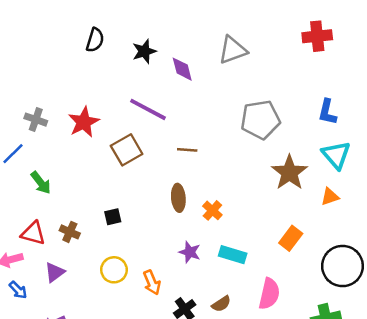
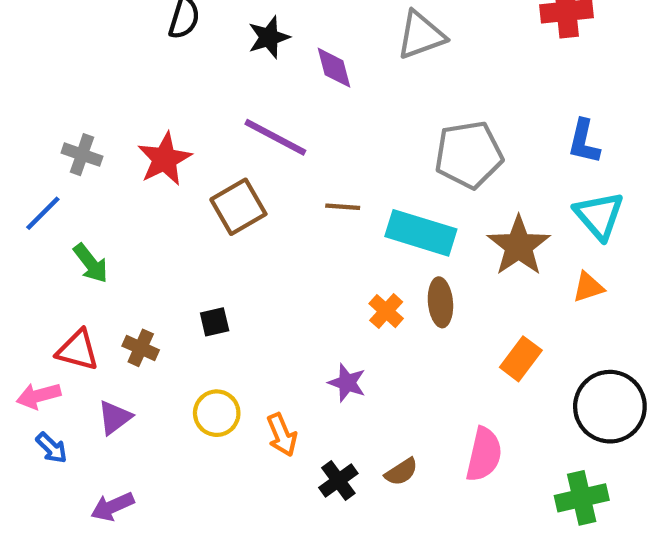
brown ellipse: (178, 198) -> (440, 302), moved
cyan rectangle: (233, 255) -> (421, 233), moved, size x1.4

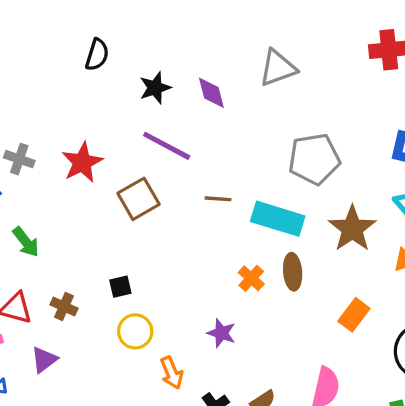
black star: (269, 37) -> (155, 88), moved
yellow circle: (217, 413) -> (135, 331), moved

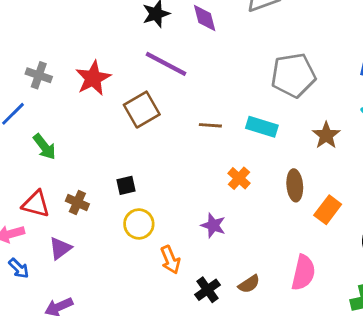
brown line: (218, 199) -> (210, 125), moved
cyan rectangle: (278, 219) -> (262, 127), size x0.7
brown star: (352, 229) -> (326, 135), size x0.7
brown ellipse: (293, 272) -> (295, 185), moved

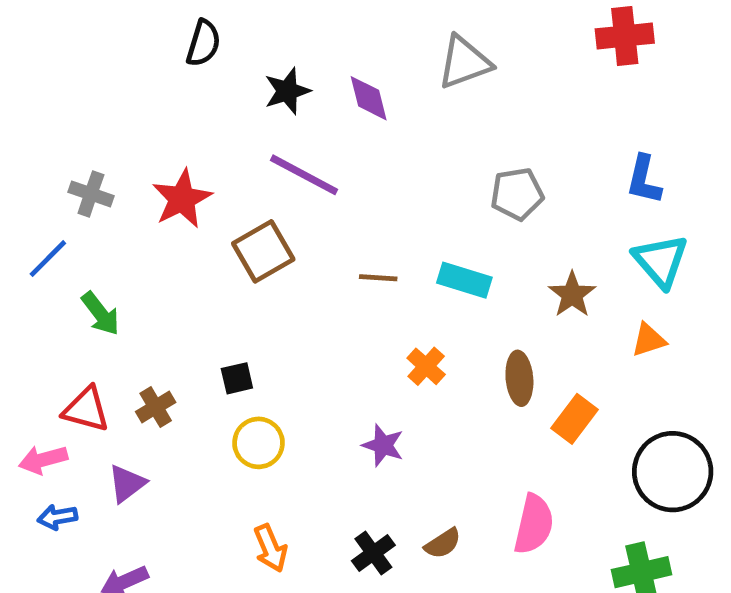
gray pentagon: (293, 75) -> (517, 194), size x0.7
brown cross: (77, 203) -> (156, 407), turned 35
orange arrow: (170, 260) -> (270, 548), moved
blue arrow: (19, 268) -> (57, 517), turned 125

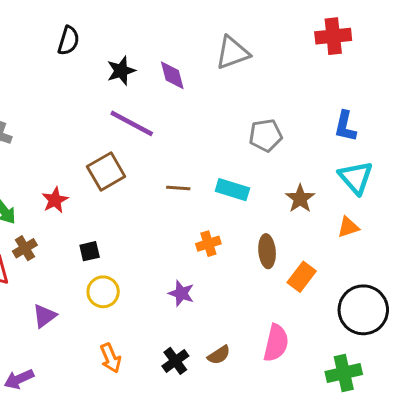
red star: (182, 199) -> (55, 200), moved, size x0.7
orange cross: (426, 366) -> (208, 244), turned 30
brown cross: (156, 407) -> (25, 248), moved
purple triangle: (127, 484) -> (44, 316), moved

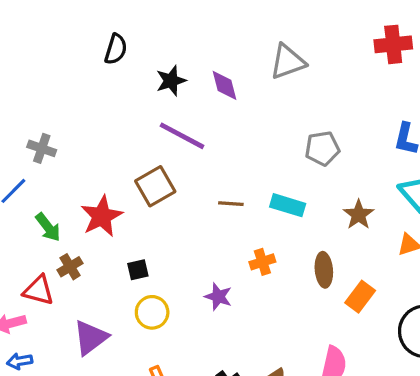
red star: (55, 200) -> (102, 216), size x1.5
purple star: (181, 293) -> (218, 297), moved
purple triangle: (44, 316) -> (91, 338), size x1.4

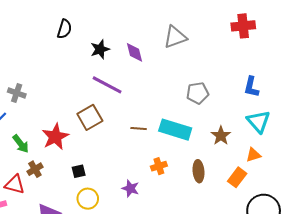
cyan rectangle: (288, 205) -> (175, 130), size x1.4
orange rectangle: (360, 297) -> (237, 177), moved

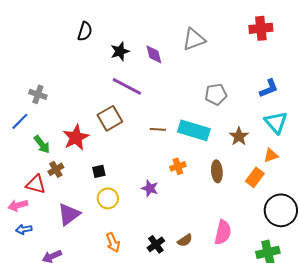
blue L-shape: (251, 87) -> (269, 88), turned -125

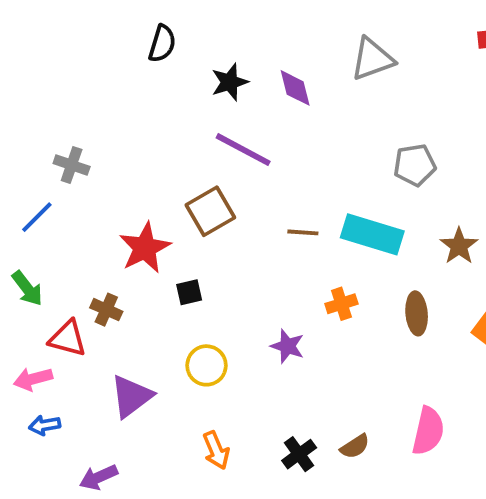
green arrow: (42, 144) -> (27, 288), moved
brown cross: (56, 169) -> (106, 310), turned -35
black square: (99, 171) -> (189, 292), moved

